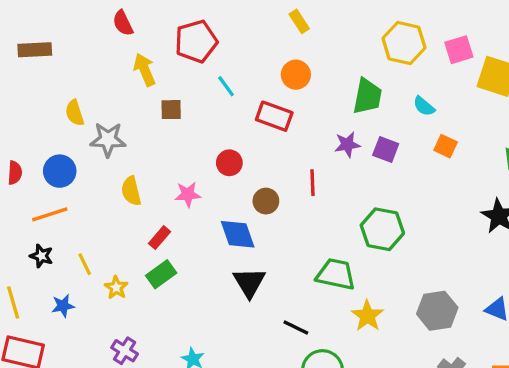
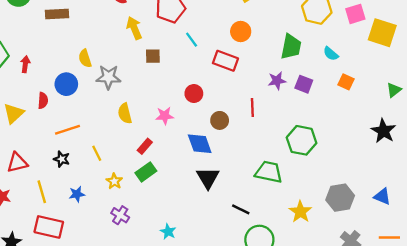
blue circle: (60, 171) -> (66, 84), moved
yellow line: (85, 264) -> (97, 153), moved
yellow star: (367, 316) -> (300, 212), moved
purple cross: (125, 351) -> (120, 215), moved

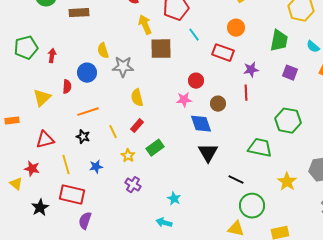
brown square: (153, 56) -> (161, 49), size x1.6
purple star: (277, 81) -> (251, 70), moved
pink star: (165, 116) -> (184, 100), moved
red rectangle: (145, 146) -> (137, 126), moved

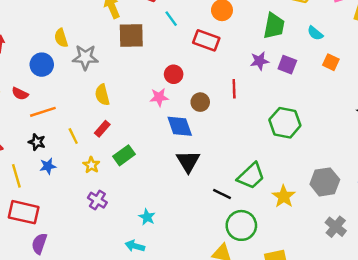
purple star: (251, 70) -> (259, 61), moved
red semicircle: (67, 87) -> (20, 94), moved, turned 112
green trapezoid: (260, 148) -> (251, 176), moved, turned 125
blue star: (96, 167) -> (48, 166), moved

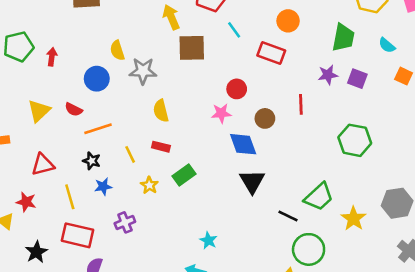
red rectangle: (102, 129) -> (161, 147), turned 63
purple cross: (97, 200) -> (125, 222), moved, turned 36

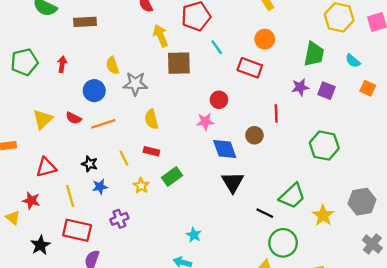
red arrow: (52, 57) -> (62, 64), moved
brown circle: (265, 118) -> (254, 135), moved
orange line: (98, 129) -> (103, 124), moved

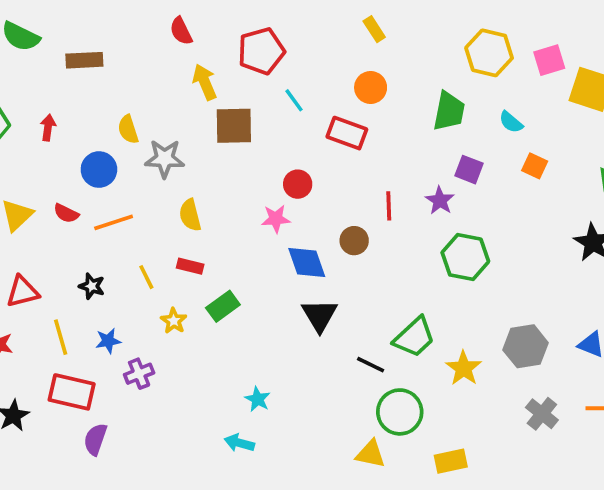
purple star: (300, 87) -> (440, 201), moved, turned -30
blue star: (100, 187) -> (108, 341), moved

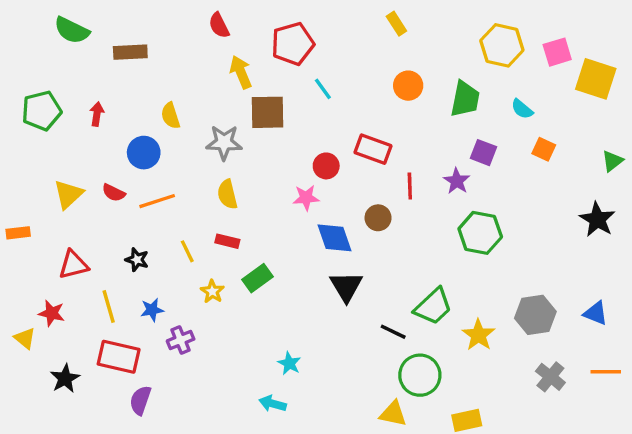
orange circle: (371, 87) -> (408, 86), moved
red rectangle: (347, 133) -> (373, 149), moved
gray star: (165, 159) -> (224, 142), moved

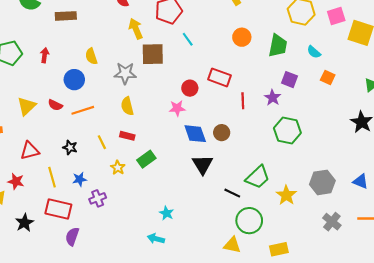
brown circle: (378, 218) -> (222, 133), moved

